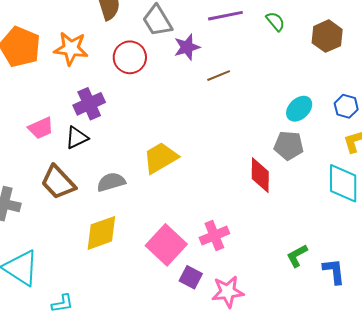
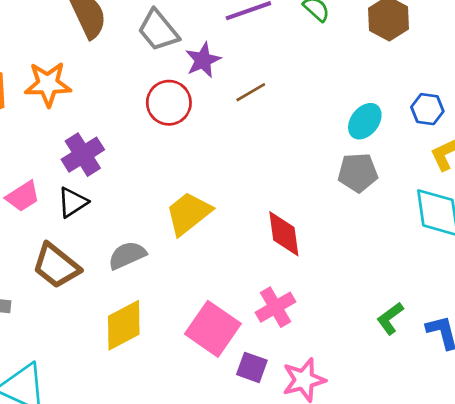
red circle: (130, 57) -> (169, 103), moved
red diamond: (260, 175) -> (284, 234), moved

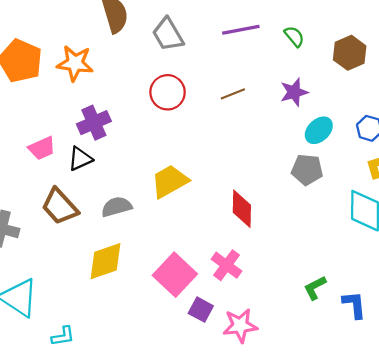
purple star: (203, 60) -> (294, 92), moved
pink cross: (276, 307) -> (227, 265), turned -32

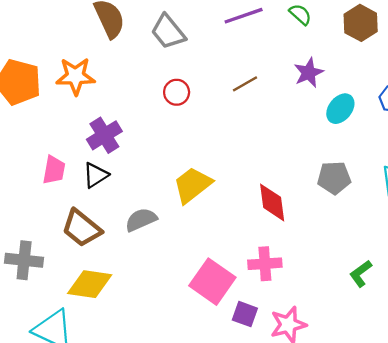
red circle: (168, 92) -> (177, 92), size x0.7
pink trapezoid: (42, 148) -> (54, 170), turned -48
gray pentagon: (307, 170) -> (334, 178), moved
yellow diamond: (106, 261) -> (90, 284), moved, turned 36
pink cross: (227, 265) -> (265, 264), turned -32

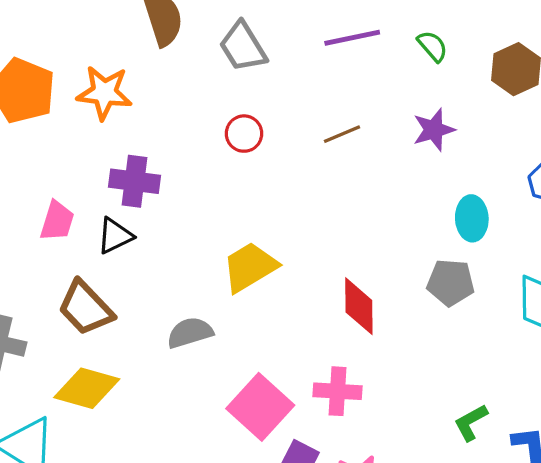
cyan ellipse: (340, 109) -> (472, 218), moved, turned -48
purple cross: (104, 135) -> (134, 181), turned 32
gray semicircle: (141, 220) -> (190, 333), moved

